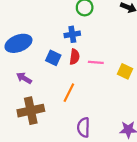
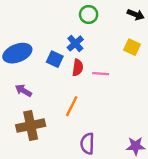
blue cross: (72, 34) -> (75, 43), turned -32
blue square: (53, 58) -> (55, 59), moved
yellow square: (125, 71) -> (132, 47), moved

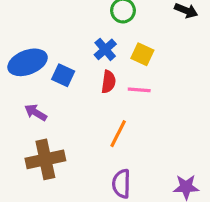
yellow square: (132, 47) -> (142, 54), moved
blue square: (55, 59) -> (63, 75), moved
orange line: (72, 106) -> (118, 134), moved

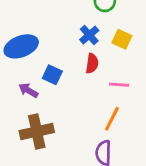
blue square: (63, 75) -> (52, 75), moved
pink line: (139, 90) -> (119, 85), moved
orange line: (118, 134) -> (112, 119), moved

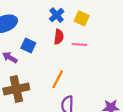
pink line: (119, 85) -> (79, 44), moved
orange line: (112, 119) -> (58, 79), moved

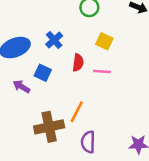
blue cross: (57, 15) -> (54, 40), moved
brown cross: (16, 89) -> (49, 127), moved

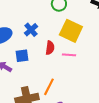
yellow square: (104, 41) -> (71, 31), size x1.6
blue square: (43, 73) -> (22, 56), turned -32

